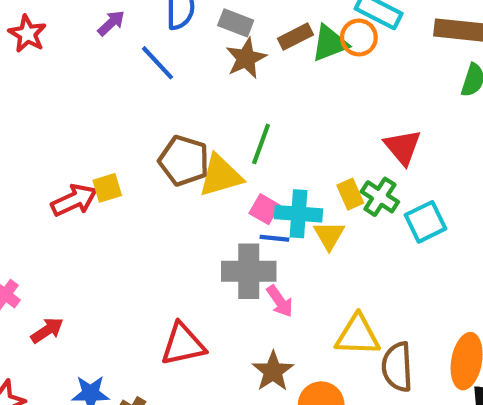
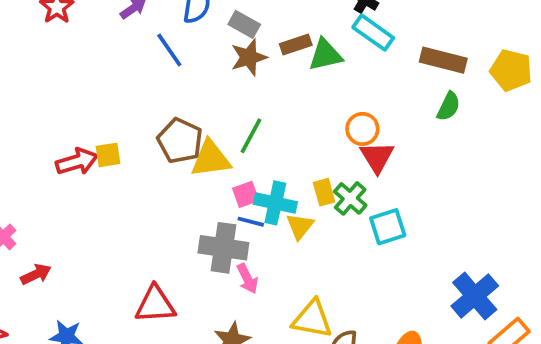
orange circle: (359, 37) -> (362, 129), moved
pink square: (264, 209) -> (246, 194), turned 32

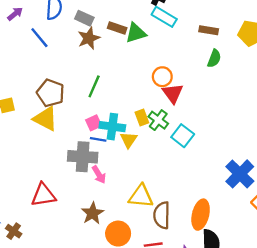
brown rectangle: (296, 45) -> (117, 28), turned 42
brown rectangle: (443, 60) -> (209, 30), size x0.7
yellow triangle: (211, 159) -> (46, 119), moved, turned 40
cyan square: (388, 227) -> (183, 136), turned -30

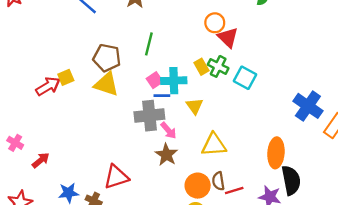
yellow triangle: (129, 140) -> (195, 106), moved
red triangle: (43, 195) -> (116, 177), moved
brown star: (93, 213) -> (166, 155), moved
brown semicircle: (162, 215) -> (218, 181), moved, size x0.7

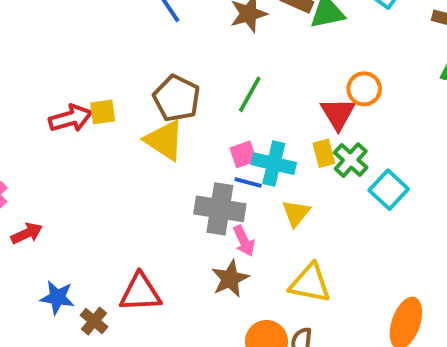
red triangle: (228, 37) -> (338, 114), moved

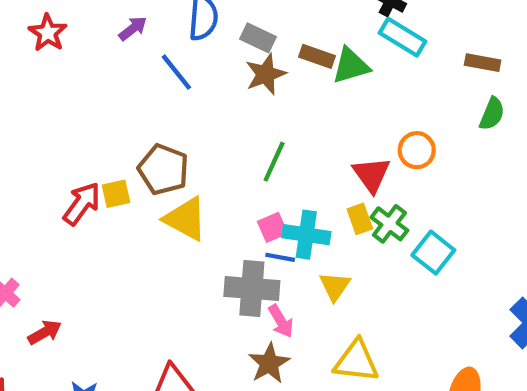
orange circle: (364, 89) -> (417, 150), moved
brown pentagon: (177, 98) -> (163, 169), moved
red arrow: (70, 118) -> (82, 204), turned -33

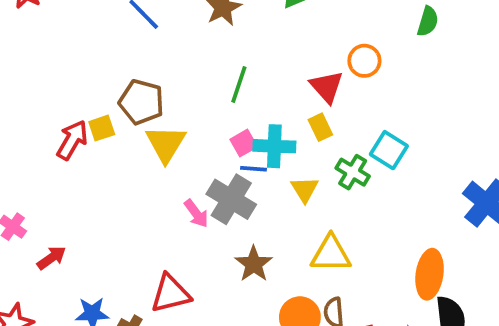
yellow triangle: (186, 219) -> (166, 144), turned 39
green cross: (389, 224) -> (353, 172), moved
gray cross: (252, 289) -> (231, 199), turned 33
pink arrow: (281, 321) -> (196, 213), moved

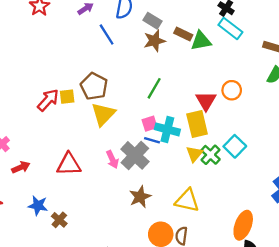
yellow rectangle: (320, 127) -> (197, 124), size x1.6
yellow triangle: (305, 189) -> (194, 154), moved
red triangle: (170, 294) -> (69, 164), moved

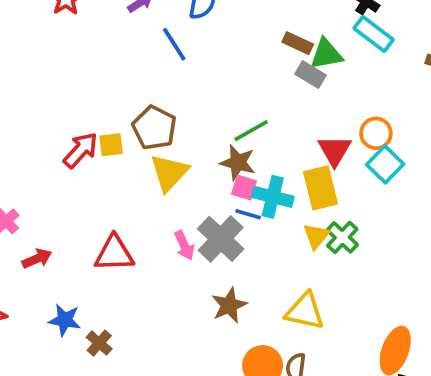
gray rectangle: (152, 21) -> (311, 75), moved
brown star: (155, 41) -> (238, 163), moved, turned 30
green line: (154, 88) -> (251, 131), turned 30
pink square: (150, 124) -> (244, 188), turned 35
cyan square: (235, 146) -> (385, 164), moved

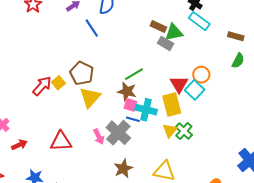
yellow square: (111, 145) -> (58, 83), turned -32
cyan square: (385, 164) -> (195, 90), moved

